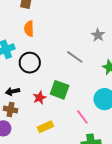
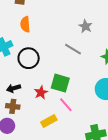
gray star: (98, 35) -> (85, 26), moved
pink line: (82, 117) -> (66, 105), moved

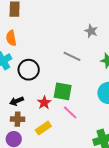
orange semicircle: (25, 24) -> (11, 38), moved
gray star: (85, 26) -> (91, 31), moved
yellow rectangle: (49, 121) -> (43, 128), moved

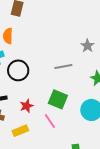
gray line: (72, 56) -> (63, 67), turned -48
green square: (63, 91) -> (58, 99), moved

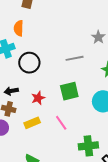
green square: (58, 99) -> (69, 91), turned -36
pink line: (50, 121) -> (61, 123), moved

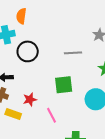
red star: (38, 98) -> (30, 99), moved
yellow rectangle: (32, 123) -> (13, 114), moved, turned 35

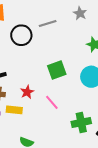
black circle: (28, 51) -> (21, 35), moved
gray line: (73, 53) -> (48, 23), moved

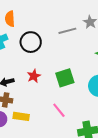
gray line: (48, 23) -> (67, 31), moved
red star: (27, 92) -> (34, 76), moved

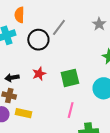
gray line: (67, 31) -> (59, 27), moved, turned -42
pink line: (59, 110) -> (71, 110), moved, turned 49

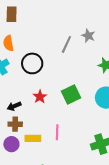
gray line: (59, 27) -> (66, 44), moved
pink line: (71, 110) -> (57, 132), moved

